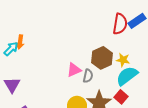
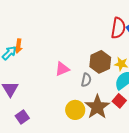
pink triangle: (74, 70) -> (62, 69), moved

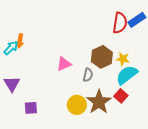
purple square: (22, 117) -> (31, 108), moved, turned 32

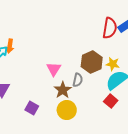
pink triangle: (64, 64) -> (54, 69), turned -35
brown star: (99, 102) -> (63, 90), moved, size x0.7
purple square: (31, 108) -> (32, 108), moved, turned 32

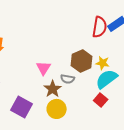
gray semicircle: (78, 80) -> (68, 79), turned 88
purple square: (32, 108) -> (22, 107), size x1.5

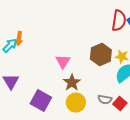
gray semicircle: (68, 79) -> (105, 100), moved
red square: (101, 100) -> (120, 104), moved

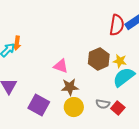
pink triangle: (63, 62) -> (61, 66), turned -42
brown star: (72, 82) -> (70, 87), turned 30

